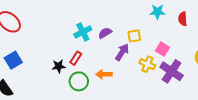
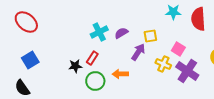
red semicircle: (183, 19) -> (198, 19), size x1.6

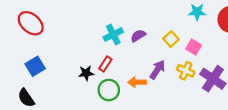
yellow square: (150, 36) -> (171, 39), turned -32
pink square: (178, 49) -> (194, 47), moved
purple arrow: (138, 52) -> (157, 70), moved

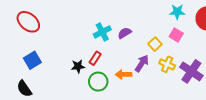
yellow square: (171, 39) -> (155, 44), moved
pink square: (194, 47) -> (176, 35), moved

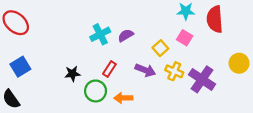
red rectangle: (95, 58) -> (109, 69), moved
purple arrow: (142, 63) -> (145, 70), turned 78
orange arrow: (124, 74) -> (123, 98), moved

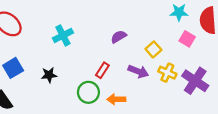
cyan cross: (100, 34) -> (63, 35), moved
pink square: (185, 38) -> (187, 39), moved
black star: (72, 74) -> (49, 75), moved

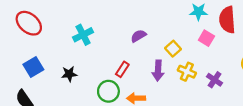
purple arrow: (138, 71) -> (158, 71), turned 72
purple cross: (195, 81) -> (215, 80), size x0.6

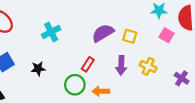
purple semicircle: (138, 36) -> (103, 33), size x1.5
yellow square: (173, 49) -> (130, 36), moved, turned -32
purple cross: (215, 80) -> (182, 78), moved

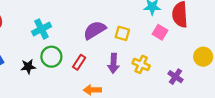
green circle: (75, 85) -> (51, 57), moved

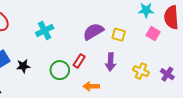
green circle: (51, 57) -> (60, 70), moved
yellow cross: (141, 64) -> (141, 71), moved
black star: (28, 67) -> (23, 66), moved

